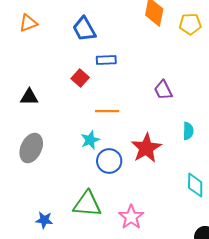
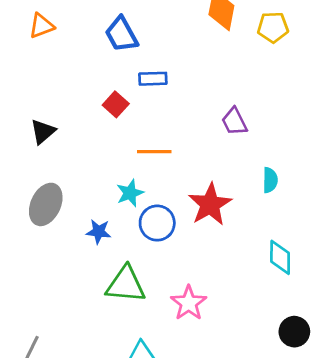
black triangle: (29, 97) -> (43, 132), turned -42
blue star: (44, 220) -> (99, 232), moved

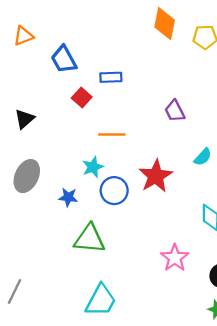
blue trapezoid: (121, 34) -> (64, 59), moved
cyan semicircle: (270, 180) -> (203, 157), turned 42
pink star: (189, 303) -> (175, 258), moved

